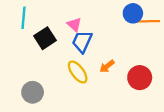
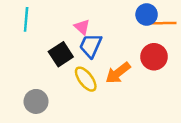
black square: (45, 38) -> (61, 54), moved
orange arrow: (107, 66) -> (118, 73), size x1.5
red circle: (140, 78) -> (154, 57), moved

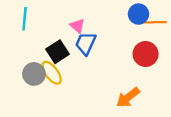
orange arrow: (118, 73) -> (128, 97), moved
yellow ellipse: (86, 79) -> (52, 73), moved
gray circle: (36, 101) -> (34, 74), moved

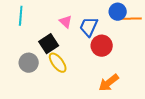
blue trapezoid: (86, 43) -> (89, 27), moved
red circle: (146, 54) -> (102, 46), moved
yellow ellipse: (52, 73) -> (58, 63), moved

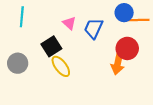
red circle: (102, 46) -> (127, 48), moved
gray circle: (29, 63) -> (18, 63), moved
orange arrow: (109, 83) -> (118, 63), moved, turned -40

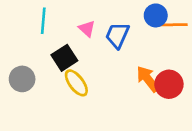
cyan line: (22, 17) -> (43, 21), moved
red circle: (127, 48) -> (169, 84), moved
orange arrow: (118, 63) -> (148, 79), turned 130

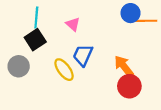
blue trapezoid: (117, 35) -> (83, 55), moved
black square: (64, 58) -> (35, 40), moved
red circle: (169, 84) -> (129, 86), moved

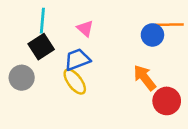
blue circle: (131, 13) -> (152, 35), moved
blue trapezoid: (83, 55) -> (77, 60), moved, turned 45
red circle: (129, 86) -> (167, 101), moved

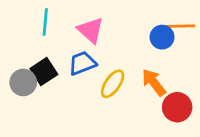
pink triangle: (85, 28) -> (91, 30), size x1.5
black square: (41, 47) -> (44, 71), moved
yellow ellipse: (75, 82) -> (113, 84), moved, turned 72

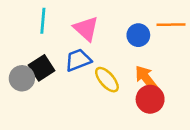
blue circle: (162, 37) -> (138, 35), moved
yellow ellipse: (113, 84) -> (107, 80), turned -76
red circle: (177, 107) -> (150, 99), moved

